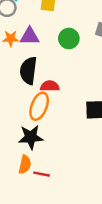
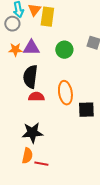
red semicircle: (50, 86) -> (36, 97), moved
orange ellipse: (39, 106) -> (65, 93), moved, turned -30

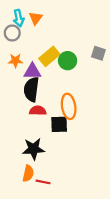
yellow rectangle: (47, 17) -> (49, 56), moved, turned 42
purple triangle: (31, 48) -> (32, 71), moved
black square: (86, 110) -> (59, 124), moved

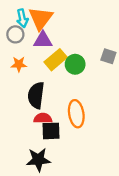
orange triangle: (36, 18) -> (41, 18), size x1.6
purple triangle: (32, 71) -> (43, 40), moved
black square: (59, 124) -> (51, 131), moved

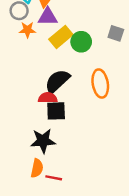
orange star: (19, 64) -> (27, 30), moved
black semicircle: (36, 95) -> (57, 81), moved, turned 40
orange ellipse: (76, 114) -> (100, 84), moved

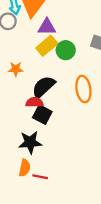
purple triangle: (48, 17) -> (47, 27), moved
orange star: (27, 30) -> (16, 69), moved
black square: (56, 111) -> (42, 115), turned 30

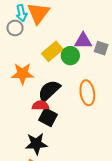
purple triangle: (47, 27) -> (83, 41), moved
orange star: (16, 69) -> (22, 74), size x1.5

